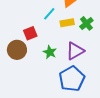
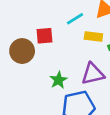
green star: (50, 52) -> (58, 80), moved

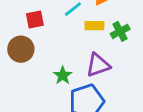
red square: (45, 36) -> (35, 19), moved

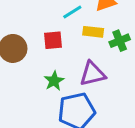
red square: (35, 19) -> (53, 40), moved

